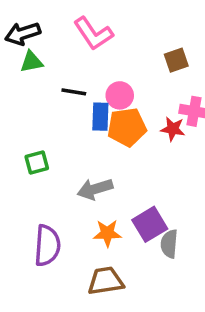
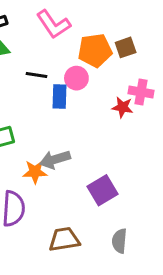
orange pentagon: (127, 127) -> (95, 50), moved
orange star: (107, 233) -> (35, 172), moved
gray semicircle: (169, 244) -> (119, 241), moved

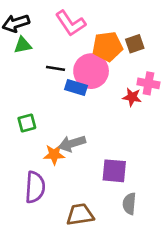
pink circle: (76, 78) -> (91, 71), size x1.6
blue rectangle: (60, 97) -> (76, 87), turned -75
purple square: (103, 190) -> (114, 171), turned 36
gray semicircle: (119, 241) -> (129, 204), moved

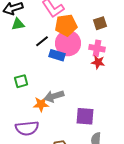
orange pentagon: (107, 46) -> (66, 25), moved
black line: (55, 68) -> (42, 41), turned -48
pink cross: (148, 83) -> (97, 48), moved
purple semicircle: (35, 187) -> (27, 128), turned 80

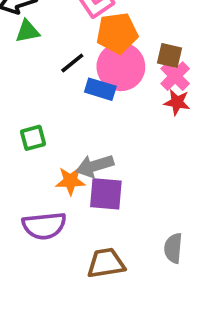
brown square: (100, 23) -> (170, 56), moved, turned 32
pink cross: (97, 48) -> (175, 76), turned 35
purple square: (85, 116) -> (106, 194), moved

